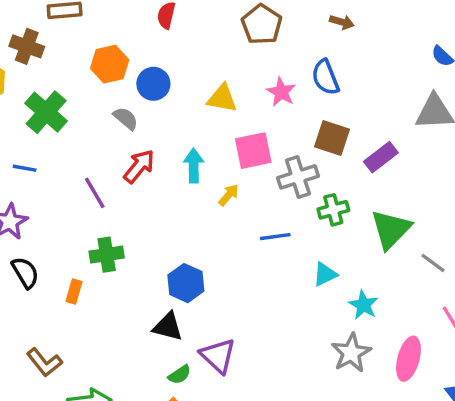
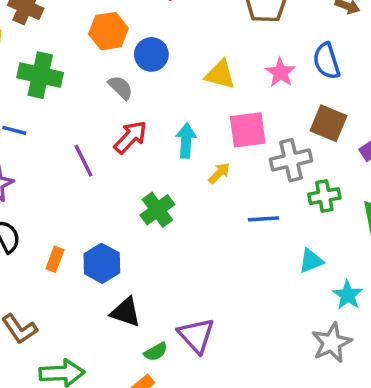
green cross: (46, 112) -> (40, 75), turned -33
green cross: (107, 255) -> (157, 210), moved, turned -32
blue hexagon: (186, 283) -> (102, 263), moved
black triangle: (168, 327) -> (126, 312), moved

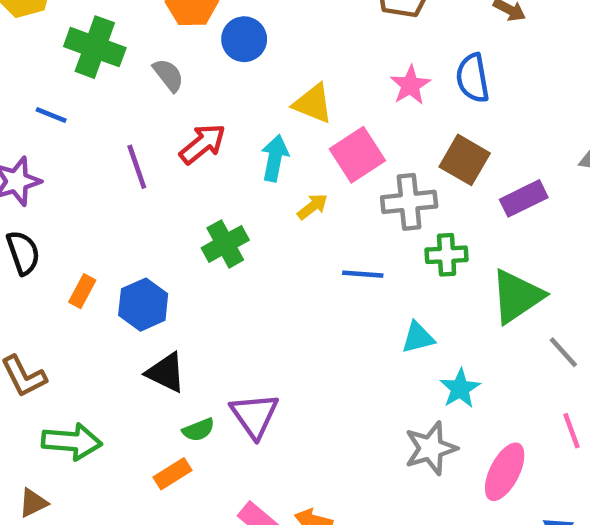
yellow triangle: (220, 74) -> (313, 104), moved
gray semicircle: (121, 87) -> (168, 75), moved
pink square: (248, 130) -> (357, 155), turned -33

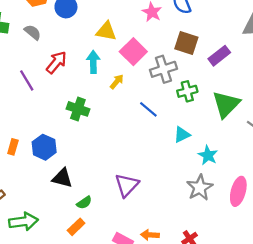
green cross: (225, 244) -> (78, 109), turned -30
blue line: (363, 274) -> (148, 109), turned 48
purple triangle: (254, 415) -> (127, 185), moved, turned 30

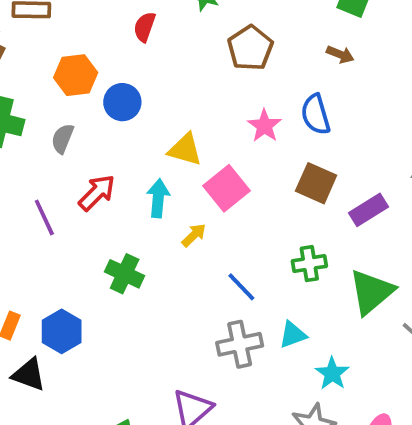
gray semicircle: (33, 32) -> (63, 139), turned -114
gray cross: (163, 69) -> (240, 344), moved
black triangle: (62, 178) -> (29, 375), moved

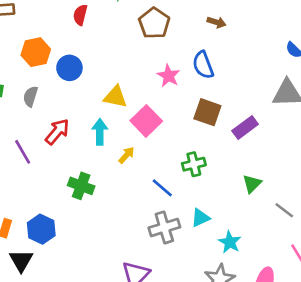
green cross: (309, 264) -> (194, 164), moved
green triangle: (371, 292) -> (252, 184), size x0.6
black triangle: (29, 375) -> (21, 261), turned 45

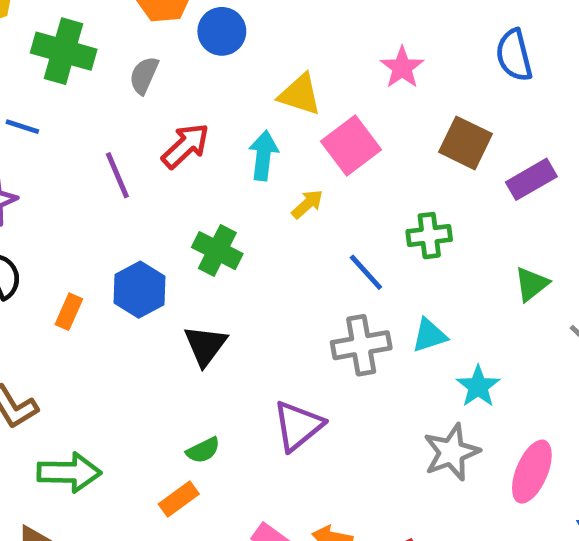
blue semicircle: (203, 65) -> (514, 55), moved
blue hexagon: (41, 229) -> (139, 290), moved
black triangle: (21, 261) -> (205, 346), moved

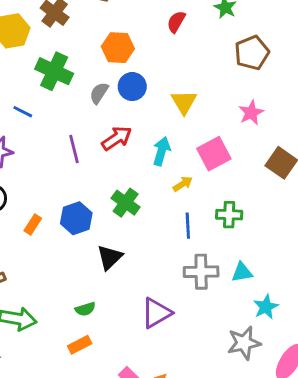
blue circle: (222, 31) -> (132, 87), moved
yellow triangle: (300, 95) -> (184, 102), moved, turned 32
green cross: (429, 236) -> (229, 215), moved
blue line: (366, 272) -> (188, 226), moved, turned 30
green semicircle: (203, 450) -> (85, 309), moved

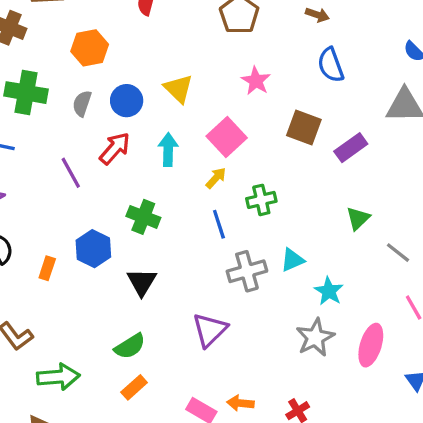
blue circle: (132, 87) -> (127, 101), moved
yellow arrow: (183, 184) -> (216, 178), moved
green semicircle: (85, 309) -> (130, 346), size x1.4

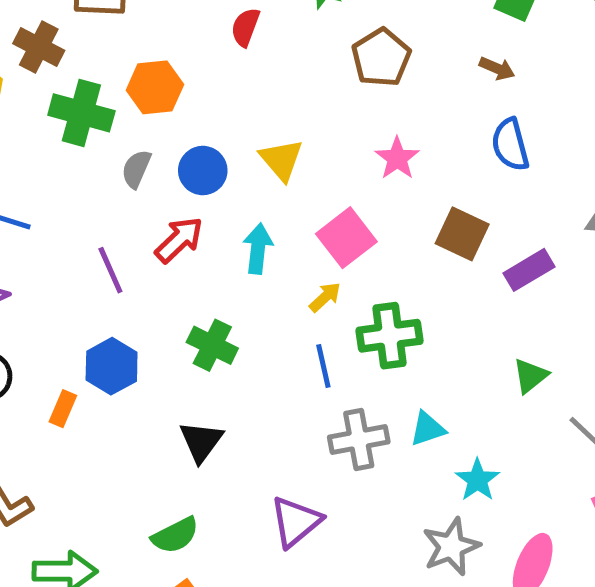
green cross: (26, 93) -> (81, 113), moved
green cross: (261, 200) -> (389, 336), size x1.4
blue hexagon: (93, 249) -> (112, 366), moved

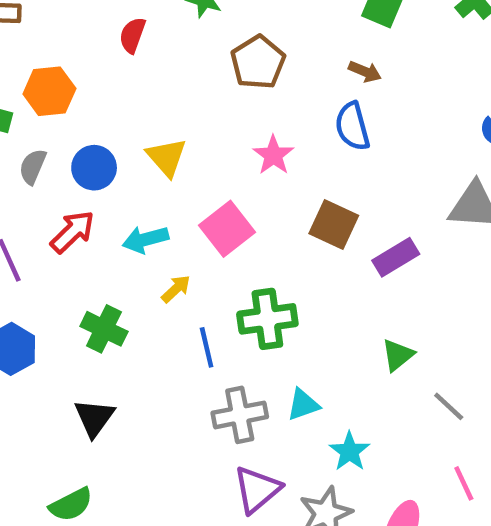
blue semicircle: (510, 145) -> (352, 126), moved
cyan arrow: (258, 249) -> (145, 239), turned -111
yellow arrow: (325, 297) -> (176, 289), moved
purple triangle: (296, 522) -> (257, 490), moved

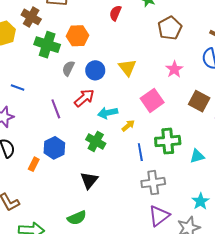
cyan arrow: (145, 239) -> (108, 113), moved
cyan triangle: (303, 405) -> (197, 156), moved

